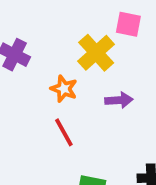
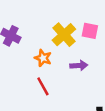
pink square: (128, 24) -> (90, 31), moved

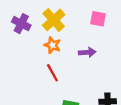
yellow cross: (64, 35) -> (54, 20), moved

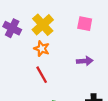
purple arrow: (87, 52) -> (85, 61), moved

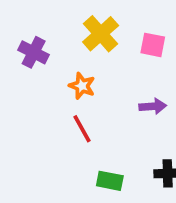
yellow cross: (43, 25) -> (101, 34), moved

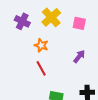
purple cross: (34, 52) -> (22, 21), moved
purple arrow: (153, 106) -> (79, 56), turned -48

